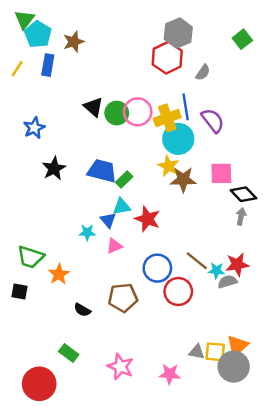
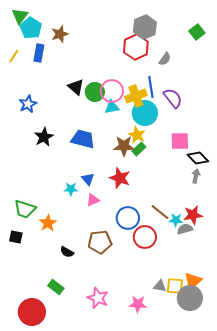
green rectangle: (124, 180) -> (139, 149), moved
brown star: (183, 180) -> (124, 146), moved
cyan triangle: (122, 207) -> (112, 107), moved

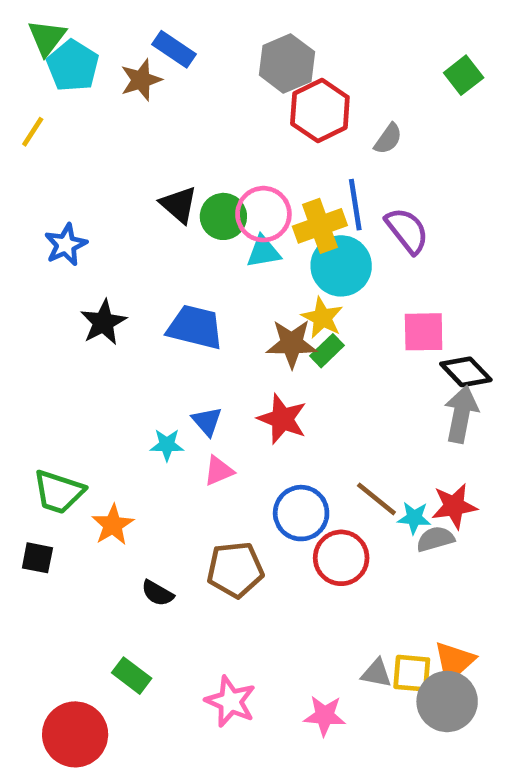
gray hexagon: (145, 27) -> (287, 63), moved
blue rectangle: (39, 53) -> (174, 49), moved, turned -66
gray arrow: (196, 176) -> (461, 414), size x1.6

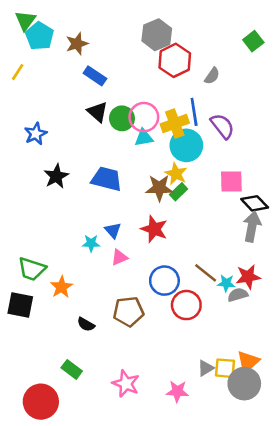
blue rectangle: (174, 49) -> (95, 76), moved
black square: (37, 558) -> (20, 305), size x1.5
gray triangle: (376, 673) -> (206, 368), turned -42

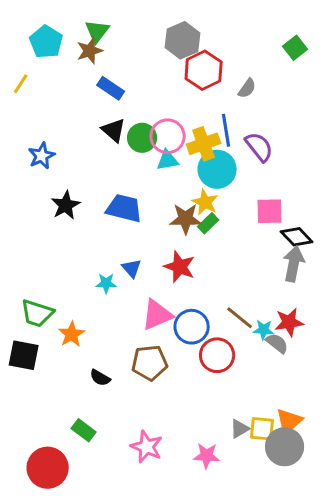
green triangle: (25, 21) -> (97, 31), moved
pink triangle: (119, 257) -> (157, 315), moved, size x1.6
gray semicircle: (238, 295) -> (277, 343), turned 54

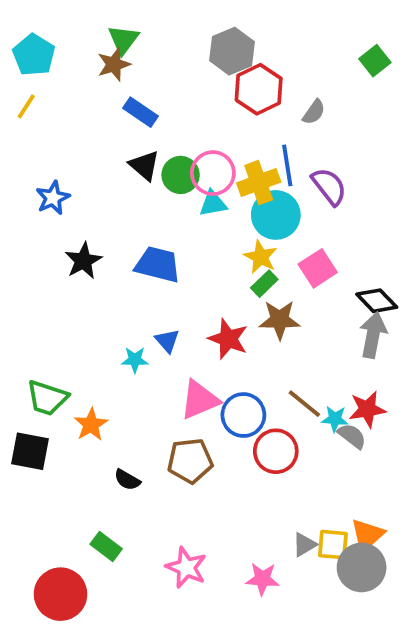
cyan pentagon: (46, 42) -> (34, 55), moved
pink square: (270, 211) -> (318, 268), moved, turned -32
brown star: (186, 219) -> (280, 320), moved

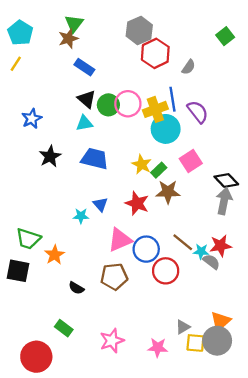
cyan triangle: (213, 204) -> (84, 123), moved
yellow star: (261, 257) -> (142, 164), moved
yellow square: (333, 545) -> (195, 343), moved
pink star: (186, 567) -> (112, 341), turned 30

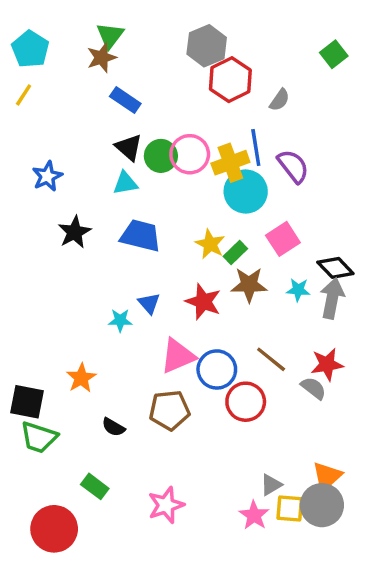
green trapezoid: (28, 239) -> (39, 437), moved
cyan star: (201, 251) -> (298, 290), moved
pink star: (158, 348) -> (254, 515), moved, turned 30

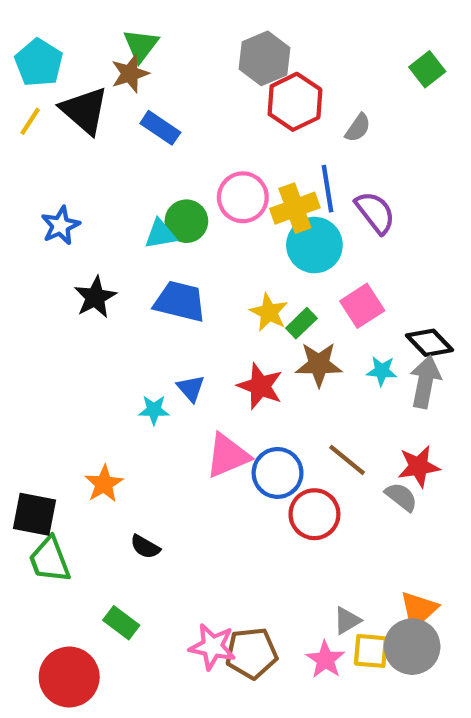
black triangle: (129, 147) -> (84, 110), moved, size x1.4
green circle: (161, 156) -> (186, 221), moved
brown pentagon: (169, 410) -> (251, 653), moved
green trapezoid: (39, 437) -> (50, 560), turned 51
pink star: (166, 505) -> (212, 647), turned 30

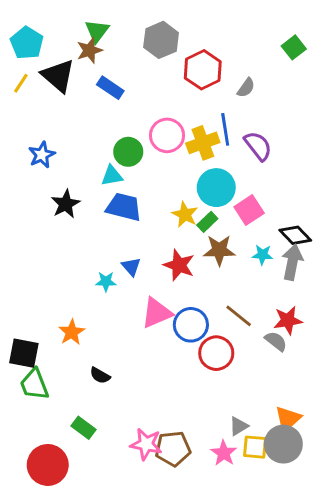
gray hexagon: (265, 58) -> (161, 40), moved
cyan triangle: (160, 234) -> (112, 176), moved
cyan circle: (314, 245) -> (216, 188), moved

